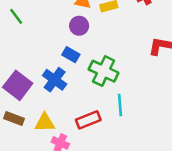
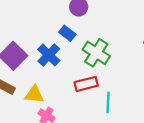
cyan line: (120, 105) -> (108, 102), moved
red rectangle: (88, 120) -> (86, 84), moved

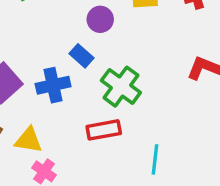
blue cross: (49, 55) -> (53, 85), turned 30
cyan line: (108, 102) -> (155, 159), moved

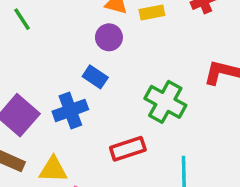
green cross: (121, 87) -> (165, 102), moved

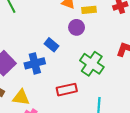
purple circle: (109, 37) -> (77, 27), moved

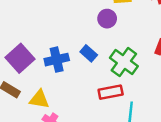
blue rectangle: (51, 45) -> (89, 53), moved
red rectangle: (67, 90) -> (111, 92), moved

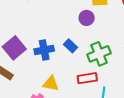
green cross: (124, 62) -> (99, 54), turned 30
yellow triangle: (39, 99) -> (51, 84), moved

